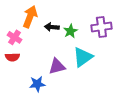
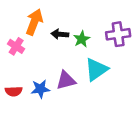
red semicircle: (12, 57) -> (14, 91), moved
blue star: (37, 84) -> (40, 89), moved

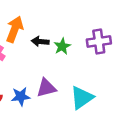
cyan triangle: (96, 69) -> (82, 98), moved

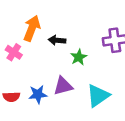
green star: (62, 46) -> (79, 57), moved

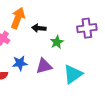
blue star: (38, 94) -> (20, 63), moved

